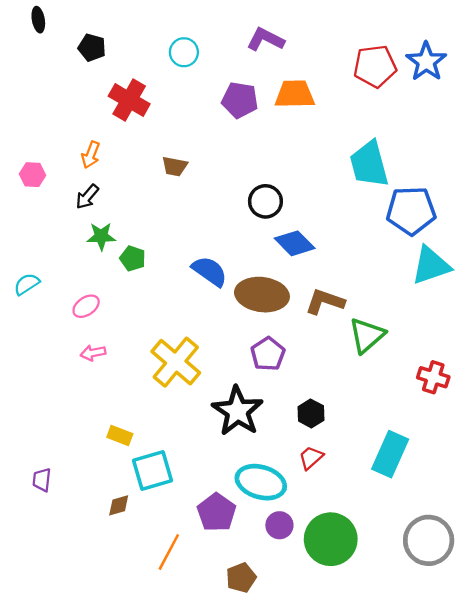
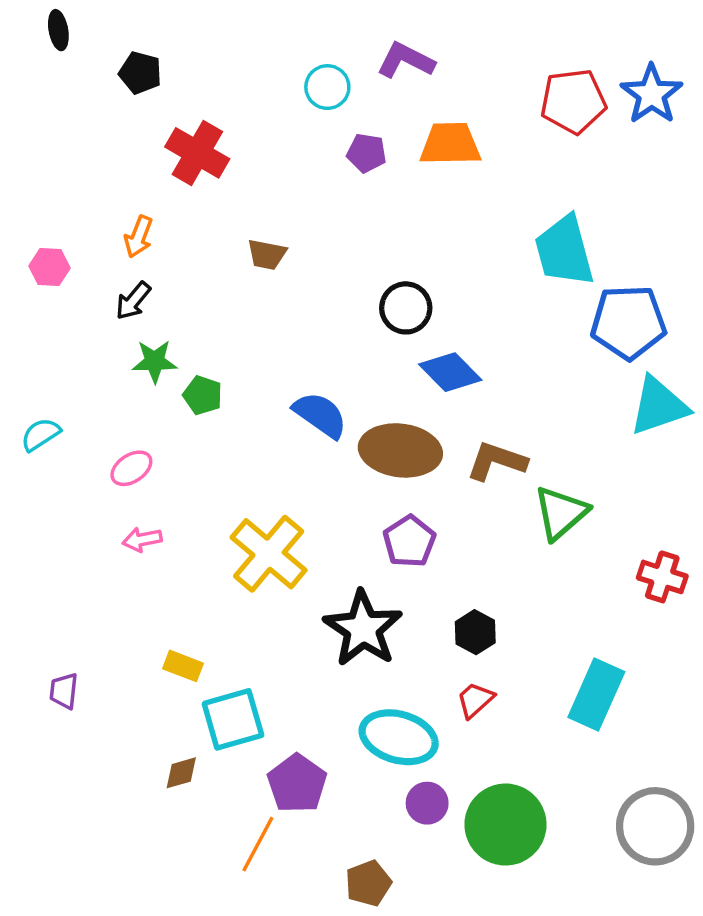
cyan circle: (184, 52) -> (327, 87), moved
purple pentagon: (240, 100) -> (367, 153), size x0.7
purple trapezoid: (42, 480) -> (64, 691), moved
purple pentagon: (217, 512) -> (297, 784), moved

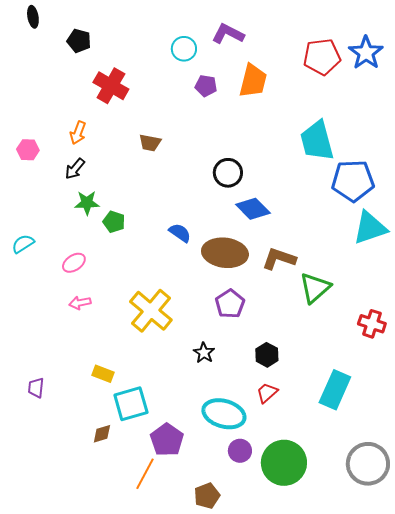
orange trapezoid: (450, 144) -> (253, 81), turned 105
blue semicircle: (320, 415) -> (180, 233), size x0.7
black star: (363, 629) -> (204, 353), size x0.5

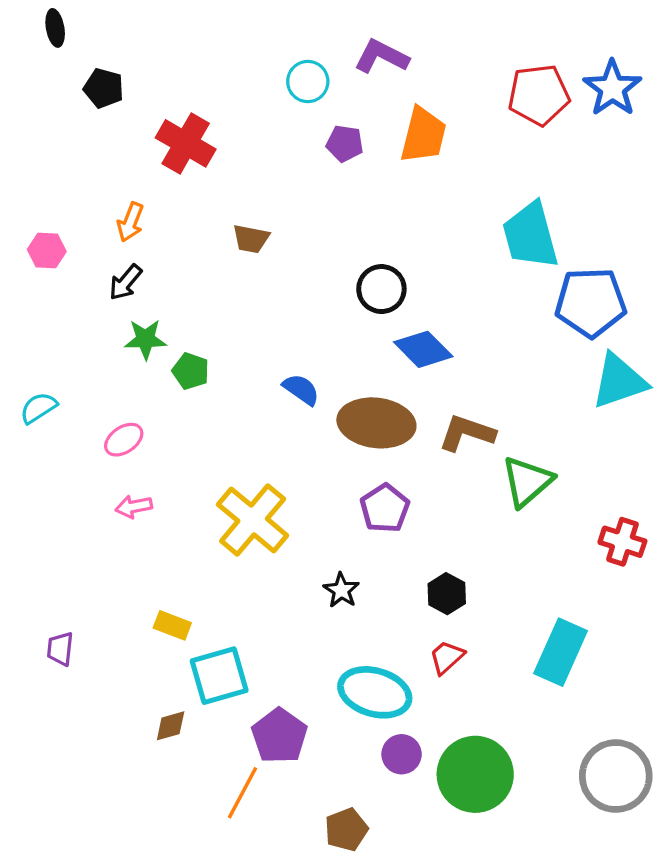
black pentagon: (79, 41) -> (104, 88), moved

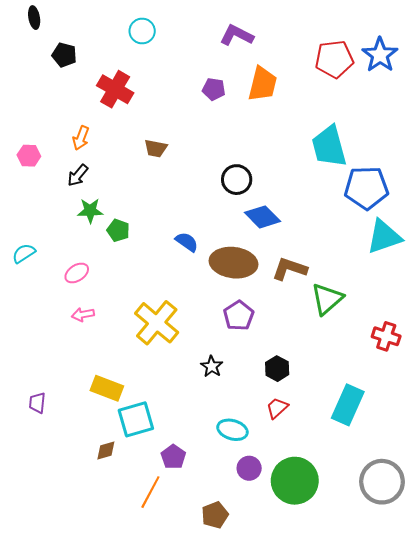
cyan circle: (308, 82) -> (142, 31), moved
yellow rectangle: (172, 625) -> (107, 388), size x1.4
cyan ellipse: (375, 692) -> (232, 430), size x0.7
purple pentagon: (279, 736) -> (173, 457), size x0.7

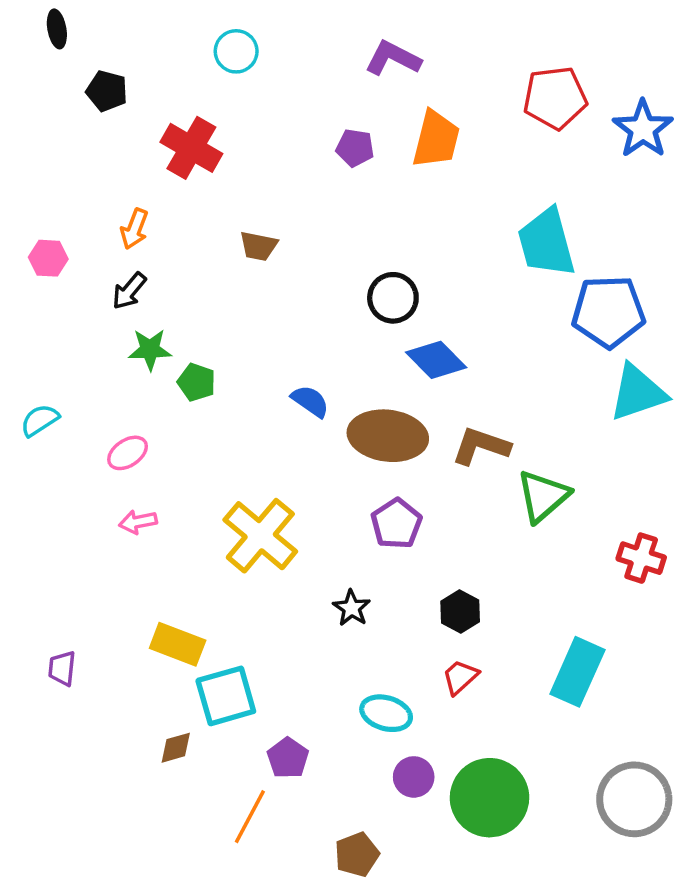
blue star: (380, 55) -> (643, 129), moved

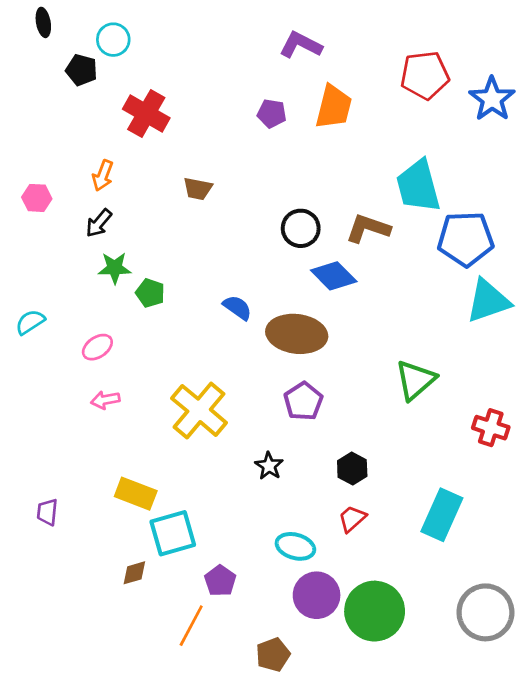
cyan circle: (236, 51) -> (113, 40), moved
brown L-shape: (481, 446) -> (368, 228), moved
purple circle: (414, 777) -> (317, 595), size x1.5

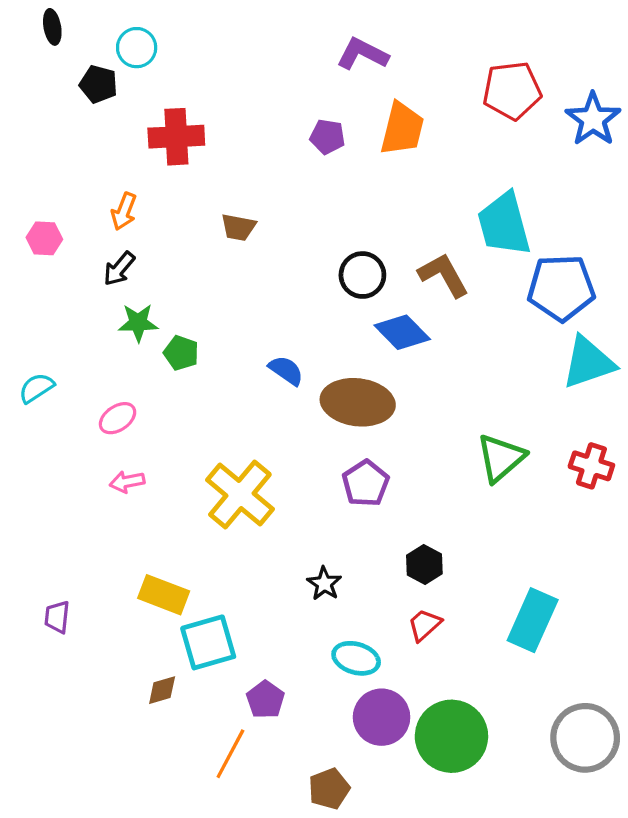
red cross: (146, 113) -> (176, 137), turned -33
brown L-shape: (368, 228) -> (444, 275), turned 42
red cross: (491, 428) -> (591, 466), moved
black star: (269, 466) -> (324, 584), moved

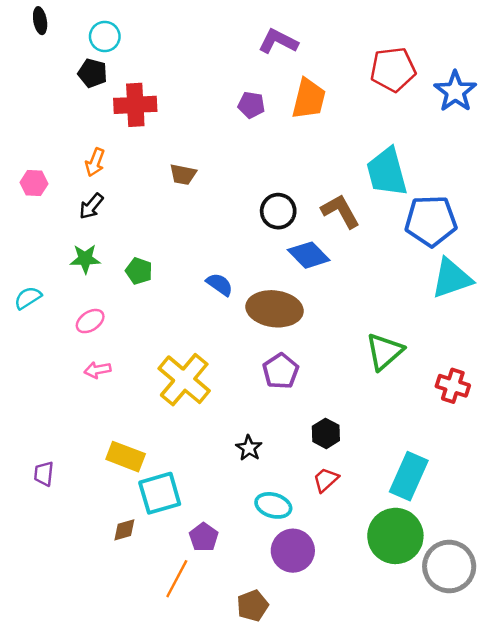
black pentagon: (98, 84) -> (93, 73), moved
green star: (138, 323) -> (85, 259), moved
red cross: (591, 466) -> (453, 386), moved
green circle: (451, 736) -> (395, 536), moved

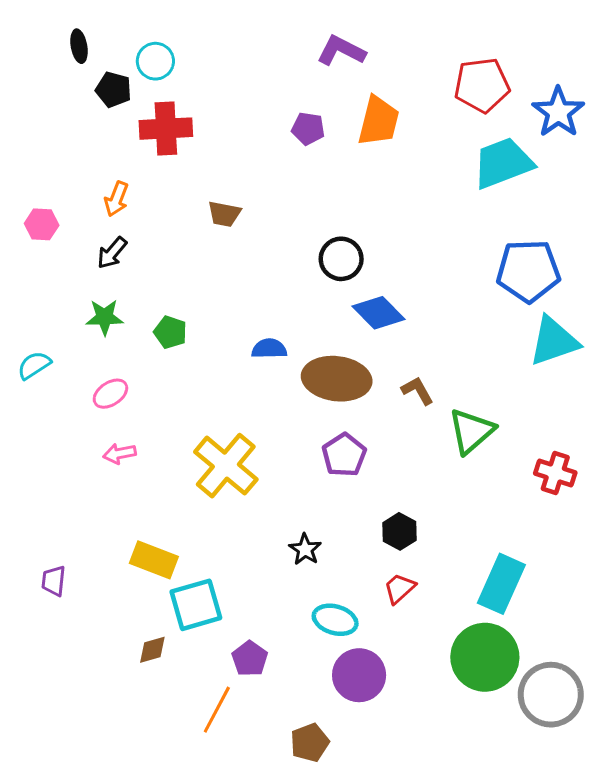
black ellipse: (40, 21) -> (79, 46), moved
cyan circle: (105, 36) -> (155, 61), moved
cyan trapezoid: (387, 172) -> (503, 163), moved, turned 84
brown L-shape: (340, 211) -> (417, 391), moved, size x0.7
blue semicircle: (220, 284) -> (269, 349), turned -36

